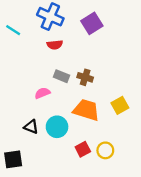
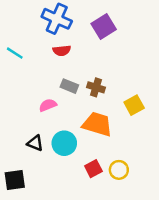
cyan line: (13, 30) -> (15, 53), moved
yellow square: (120, 105) -> (134, 105), moved

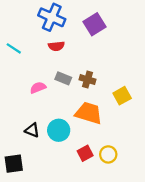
pink semicircle: (48, 105) -> (38, 88), moved

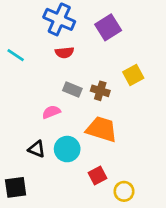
pink semicircle: (38, 88) -> (51, 112), moved
yellow square: (122, 96) -> (133, 75), moved
yellow circle: (108, 154) -> (124, 191), moved

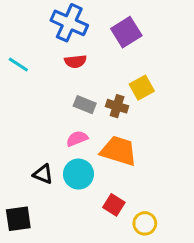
yellow square: (133, 75) -> (142, 88), moved
pink semicircle: (51, 112) -> (77, 139), moved
red square: (98, 175) -> (114, 205), turned -30

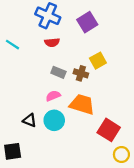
red square: (114, 205) -> (109, 130), moved, size x1.5
yellow circle: (145, 223) -> (121, 155), moved

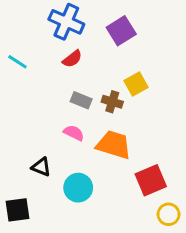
red semicircle: (52, 42) -> (72, 59), turned -32
pink semicircle: (53, 96) -> (74, 133), turned 48
cyan circle: (54, 120) -> (78, 188), moved
red square: (109, 130) -> (151, 180), turned 35

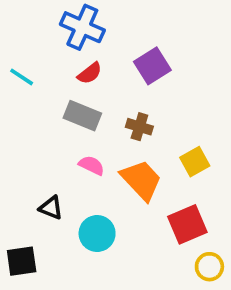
purple square: (121, 31) -> (152, 66), moved
yellow square: (136, 84) -> (195, 162), moved
gray rectangle: (81, 100) -> (82, 116), moved, size x1.4
orange trapezoid: (114, 145) -> (141, 180), turned 30

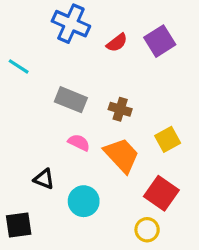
purple square: (152, 66) -> (160, 41), moved
red semicircle: (90, 73) -> (117, 43), moved
red square: (187, 224) -> (161, 193), turned -32
yellow circle: (209, 267) -> (147, 230), moved

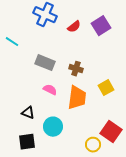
orange trapezoid: (122, 155) -> (77, 98), turned 50
red square: (161, 193) -> (111, 132), moved
black square: (19, 225) -> (27, 142), moved

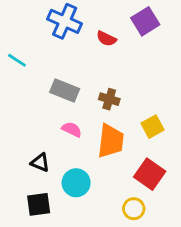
purple square: (101, 26) -> (145, 21), moved
red semicircle: (74, 27) -> (106, 39), turned 64
red square: (111, 132) -> (150, 174), moved

